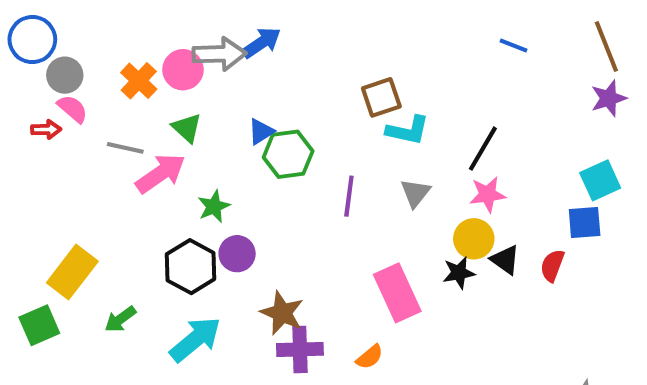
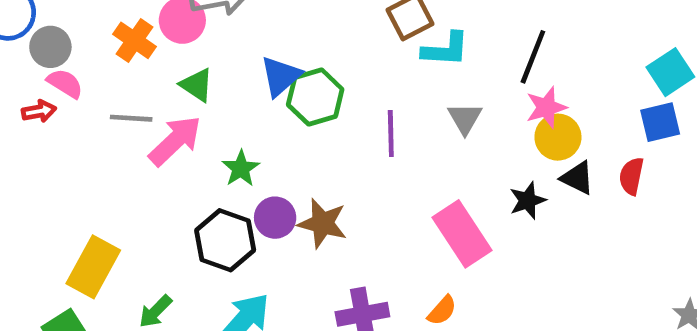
blue triangle: (261, 132) -> (281, 76), size x1.4
yellow circle: (474, 239) -> (558, 137), moved
brown star: (282, 313) -> (323, 223), moved

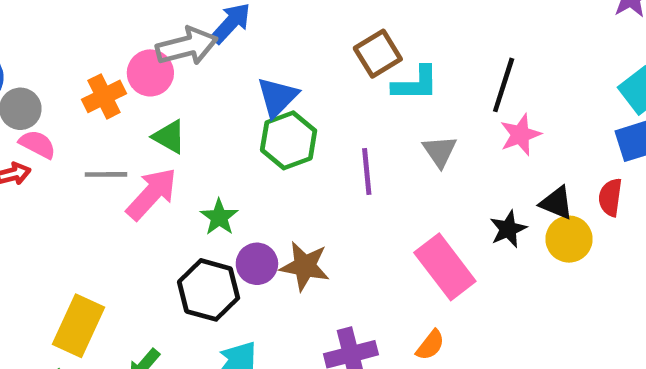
orange cross: (135, 40) -> (104, 96), turned 33
blue triangle: (281, 76) -> (277, 97), moved
yellow circle: (558, 137) -> (569, 239), moved

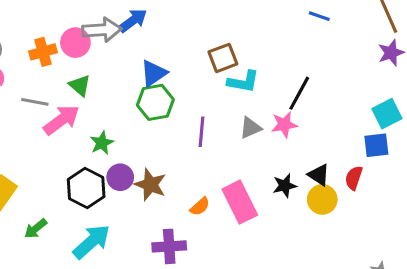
pink star: (520, 135) -> (284, 125), moved
gray triangle: (440, 151) -> (250, 128), turned 30
orange semicircle: (430, 345) -> (200, 207), moved

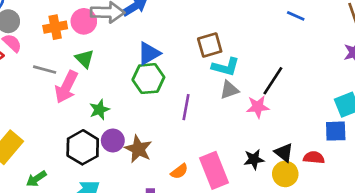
pink arrow: (62, 120) -> (66, 87), turned 148
gray triangle: (250, 128) -> (229, 90), moved
red semicircle: (354, 178) -> (314, 158), turned 72

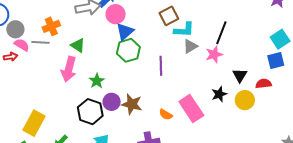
pink circle: (84, 21) -> (116, 14), moved
gray line: (45, 70) -> (41, 42), moved
black triangle: (284, 153) -> (240, 75), moved, turned 35
orange semicircle: (179, 171) -> (166, 115), turned 80

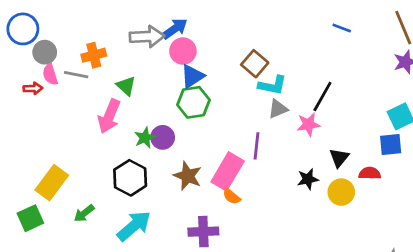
brown square: (169, 16) -> (255, 64), turned -30
pink semicircle: (22, 45) -> (50, 74), turned -147
purple line: (161, 66) -> (256, 146), moved
purple circle: (112, 102) -> (163, 137), moved
pink rectangle: (191, 108) -> (228, 171), moved, turned 56

